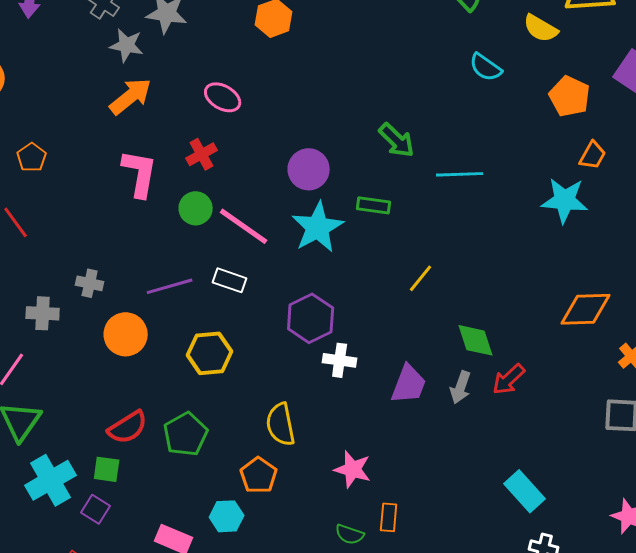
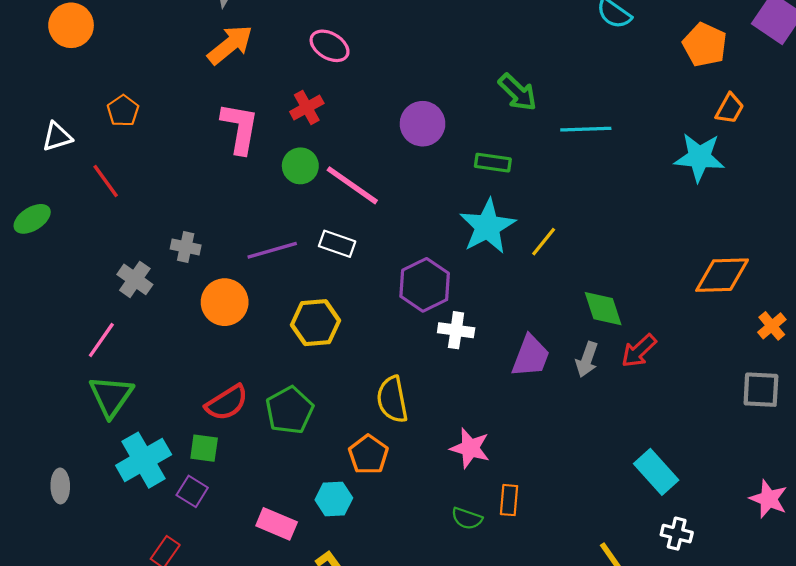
cyan star: (318, 227) -> (487, 226), moved
gray cross: (43, 313) -> (135, 279), turned 32

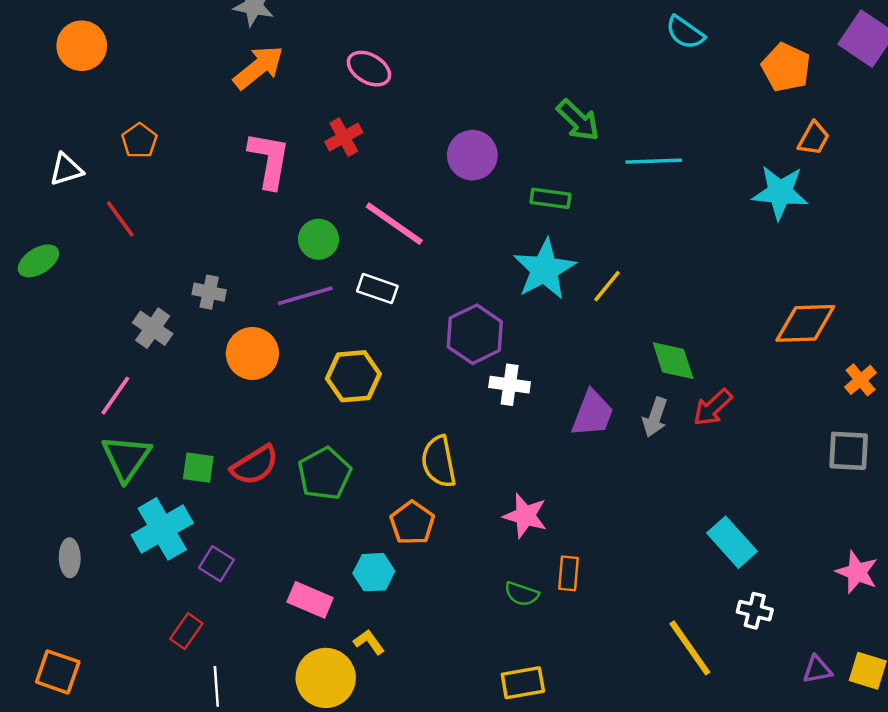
green circle: (300, 166) -> (318, 239), moved
green square: (204, 448) -> (198, 468), moved

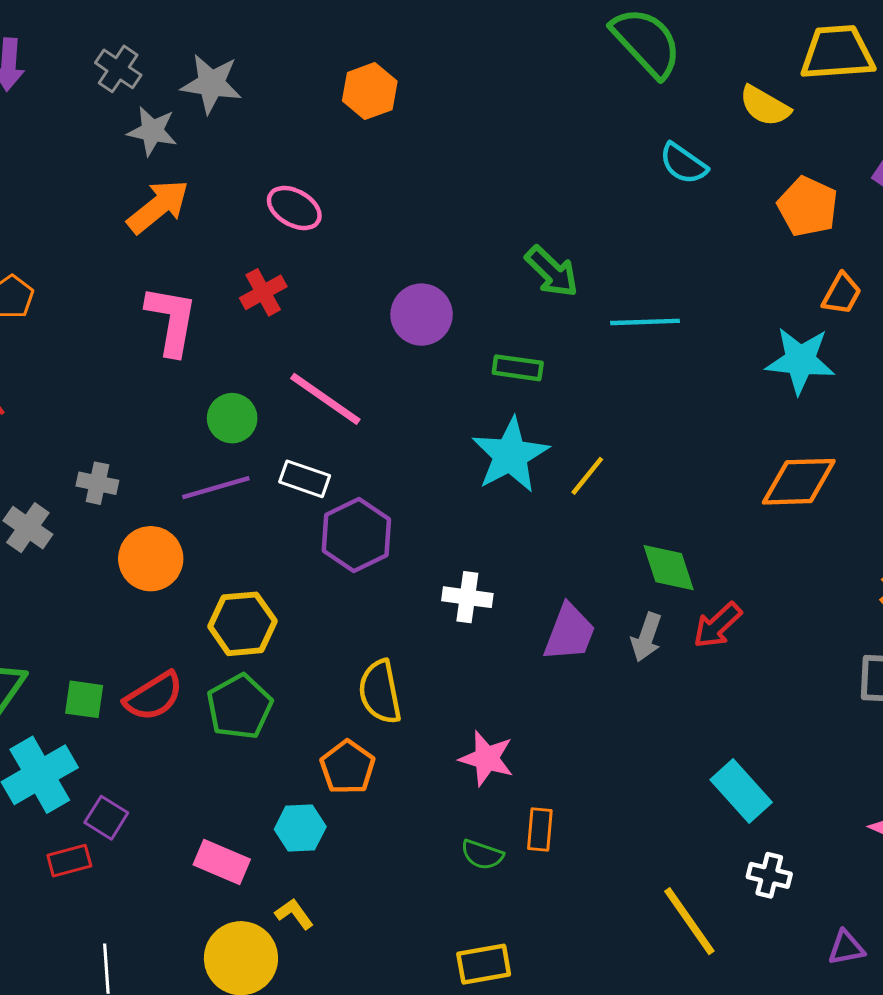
orange diamond: (805, 323) -> (799, 482), moved
purple hexagon: (475, 334) -> (356, 535), moved
yellow hexagon: (353, 376) -> (242, 624), moved
red rectangle: (186, 631) -> (69, 861), moved, turned 40

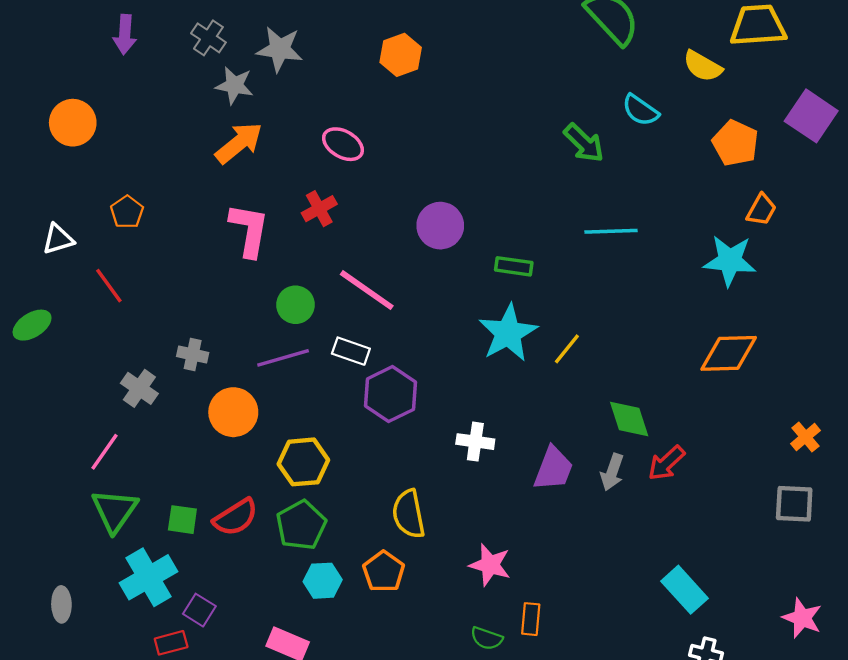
green arrow: (552, 272) -> (584, 143), moved
cyan hexagon: (300, 828) -> (323, 581), moved

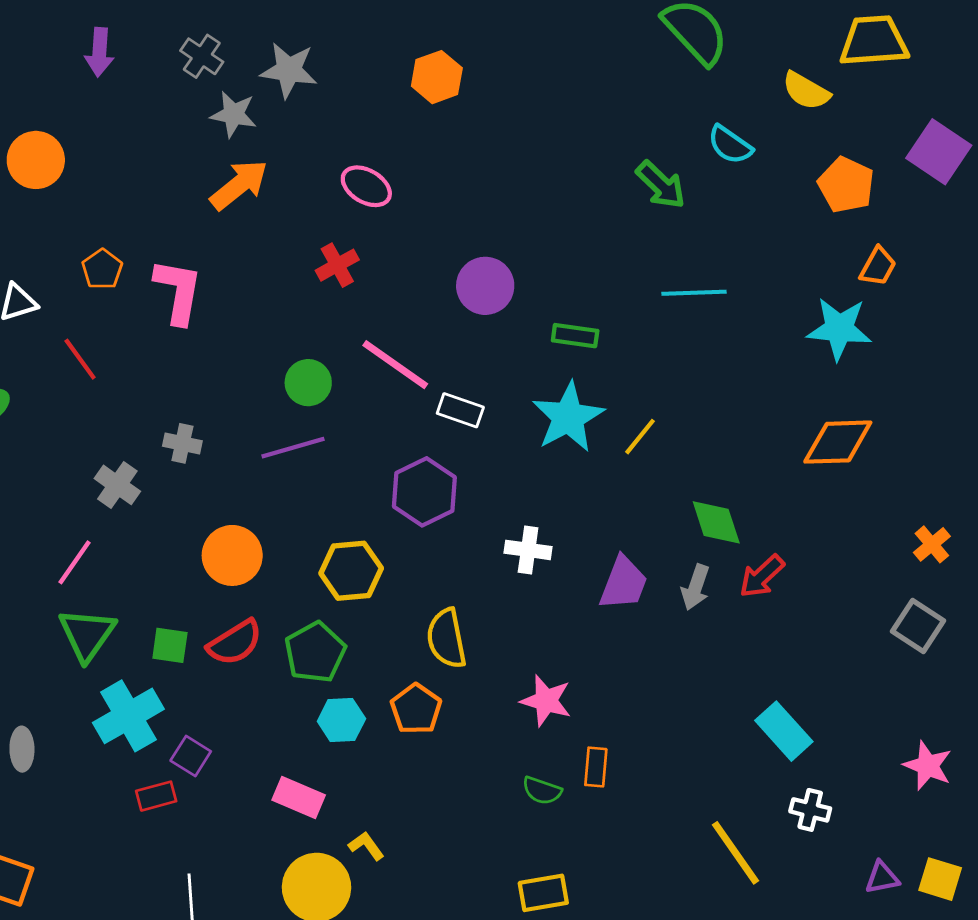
pink L-shape: (249, 230) -> (178, 291), moved
white rectangle: (351, 351) -> (460, 410), moved
orange circle: (233, 412) -> (232, 555), moved
yellow hexagon: (303, 462) -> (351, 571), moved
gray square: (794, 504) -> (918, 626), turned 30

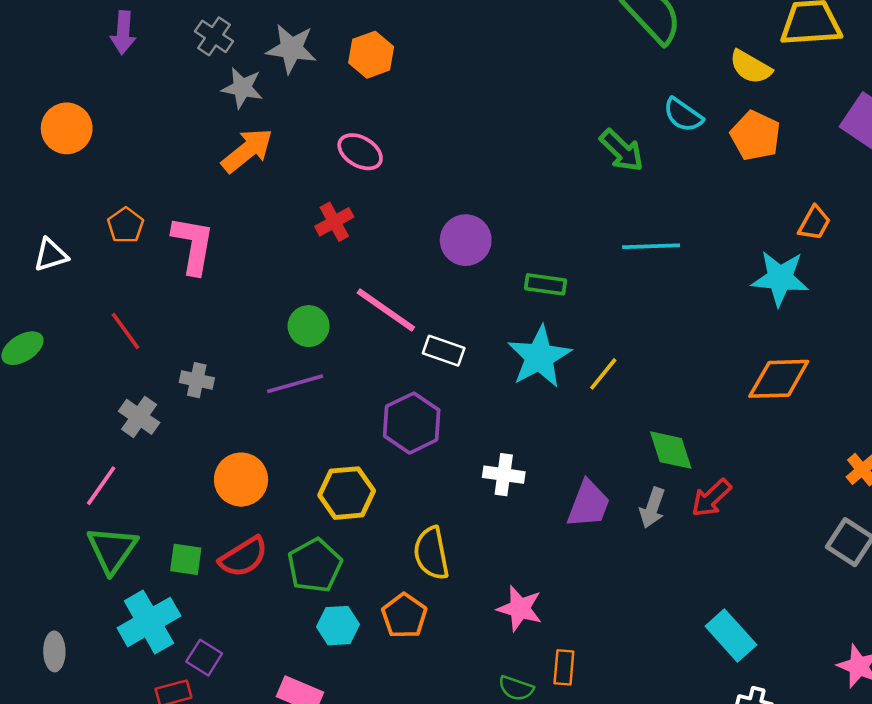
orange hexagon: (437, 77) -> (371, 55), moved
orange pentagon: (846, 185) -> (755, 136), moved
red line: (80, 359) -> (126, 331), moved

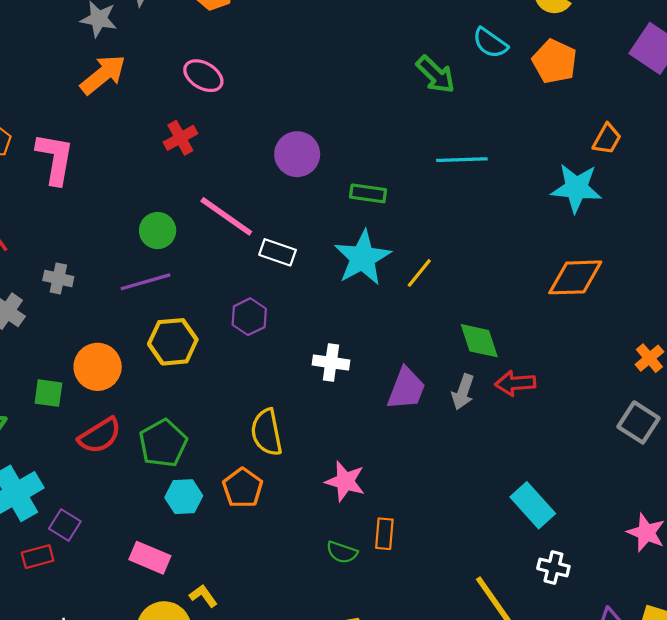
purple hexagon: (412, 423) -> (249, 317), size x0.7
yellow hexagon: (347, 493) -> (173, 342), moved
red arrow: (711, 498) -> (515, 383), turned 39
green square: (186, 559) -> (48, 393), moved

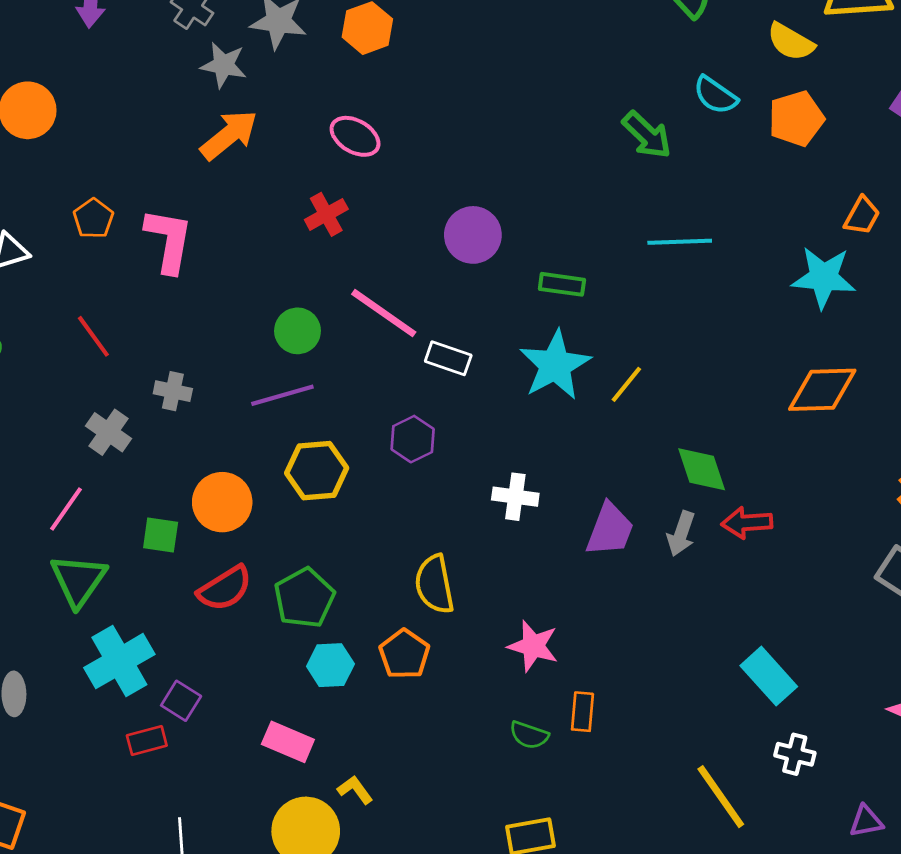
orange pentagon: (555, 61) -> (796, 119), turned 30

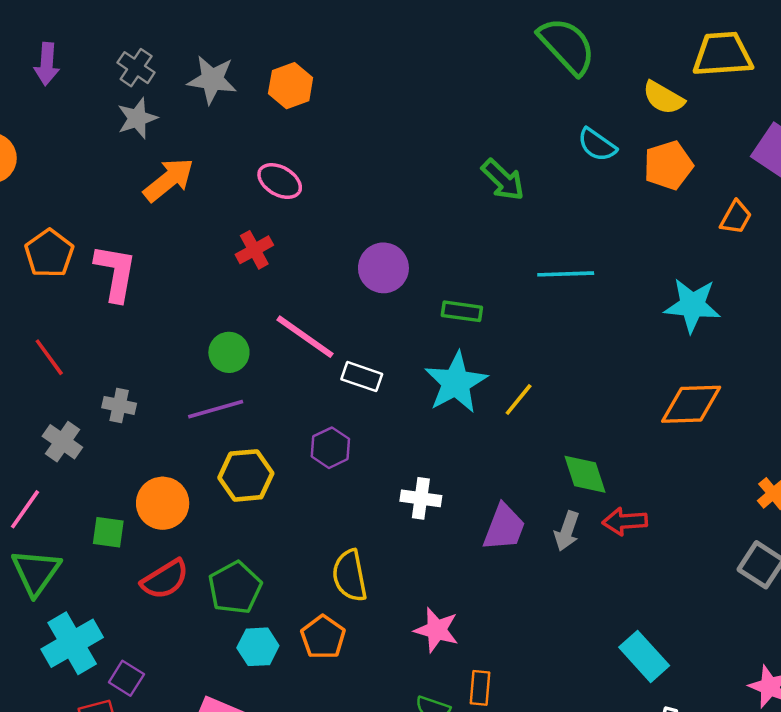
gray star: (224, 65) -> (137, 118), moved, turned -30
green arrow: (647, 135) -> (503, 180), moved
orange trapezoid: (862, 216) -> (736, 217), moved
orange pentagon: (93, 219) -> (49, 253), size x1.4

